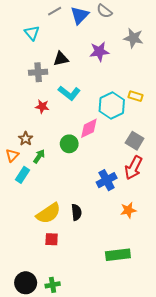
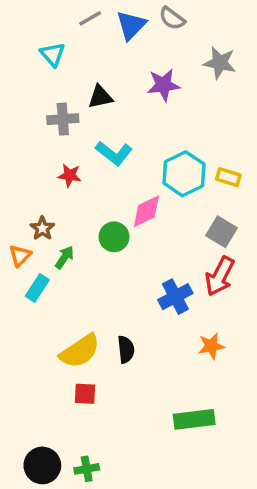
yellow rectangle: (136, 96) -> (228, 177), moved

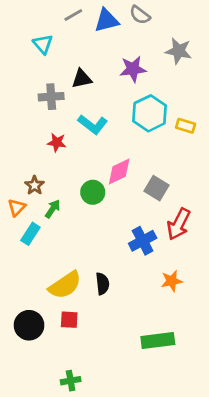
blue triangle: (131, 25) -> (107, 21), turned 32
cyan hexagon: (184, 174) -> (150, 113), moved
yellow rectangle: (228, 177) -> (186, 126), moved
gray square: (221, 232) -> (156, 188), moved
black circle: (42, 465) -> (29, 325), moved

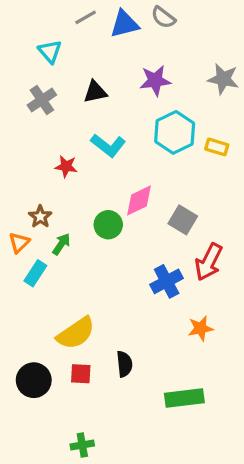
gray star: (179, 51) -> (223, 79), moved
gray cross: (51, 97) -> (42, 100), moved, turned -30
black semicircle: (102, 284) -> (124, 364), moved

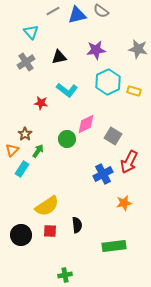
green cross: (82, 445) -> (65, 275), moved

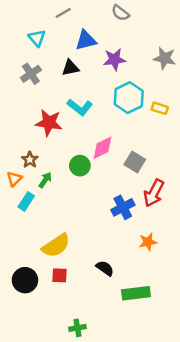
blue triangle: (77, 15) -> (86, 40), moved
red star: (41, 103) -> (49, 123), size x1.6
black semicircle: (77, 225) -> (105, 268), moved, turned -49

